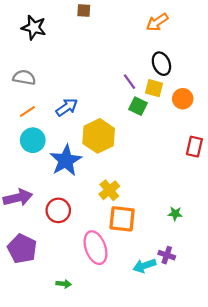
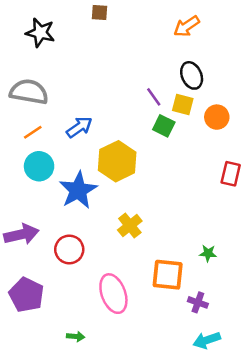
gray semicircle: (24, 77) -> (29, 92), size x1.4
orange square: (122, 219) -> (168, 275), moved
cyan arrow: (144, 266) -> (207, 340), moved

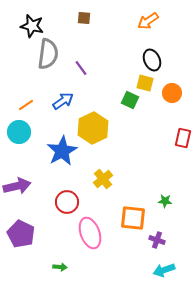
brown square: (100, 12) -> (84, 18), moved
gray semicircle: (29, 92) -> (48, 54), moved, turned 88
purple line: (154, 97) -> (81, 68), moved
cyan circle: (39, 166) -> (19, 132), moved
red circle: (69, 249) -> (67, 202), moved

